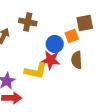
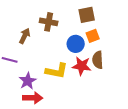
brown square: (85, 23) -> (87, 15), moved
red star: (51, 60) -> (82, 66), moved

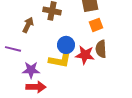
blue circle: (76, 44) -> (66, 45), moved
purple star: (28, 81) -> (31, 70), turned 30

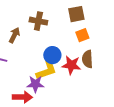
yellow L-shape: (60, 60) -> (46, 70), turned -30
purple star: (31, 70) -> (35, 84), moved

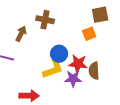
brown square: (76, 14) -> (100, 15), moved
brown semicircle: (87, 59) -> (94, 71), moved
purple star: (35, 84) -> (73, 79), moved

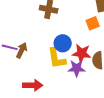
brown arrow: (21, 34) -> (22, 50), moved
yellow L-shape: (53, 69) -> (57, 58), turned 100

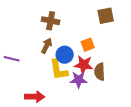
orange square: (93, 23) -> (88, 45), moved
brown arrow: (22, 50) -> (47, 46), moved

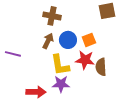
blue circle: (65, 55) -> (68, 40), moved
purple star: (79, 80) -> (61, 84), moved

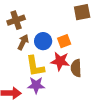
brown cross: (52, 16) -> (16, 20), moved, turned -30

